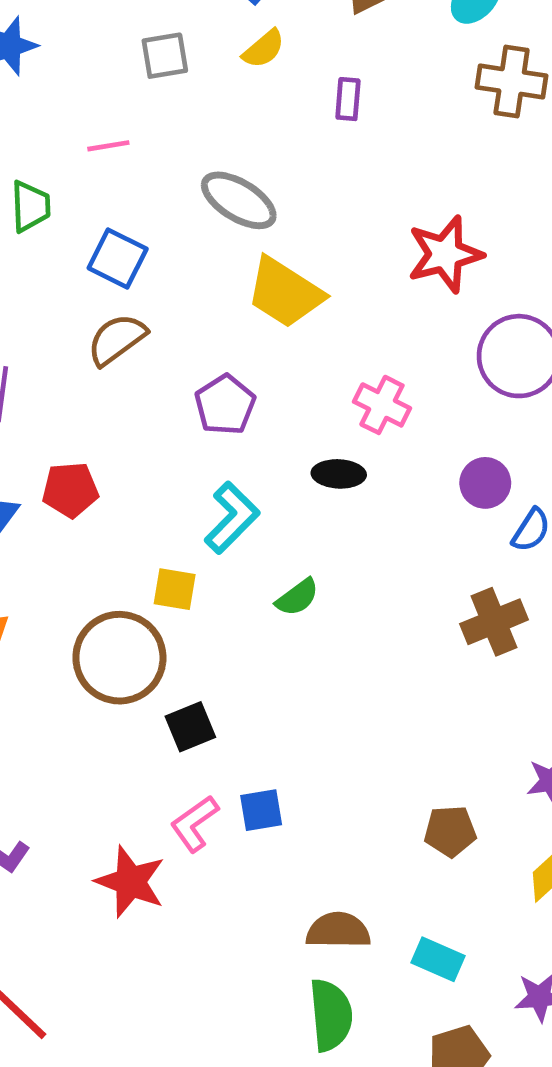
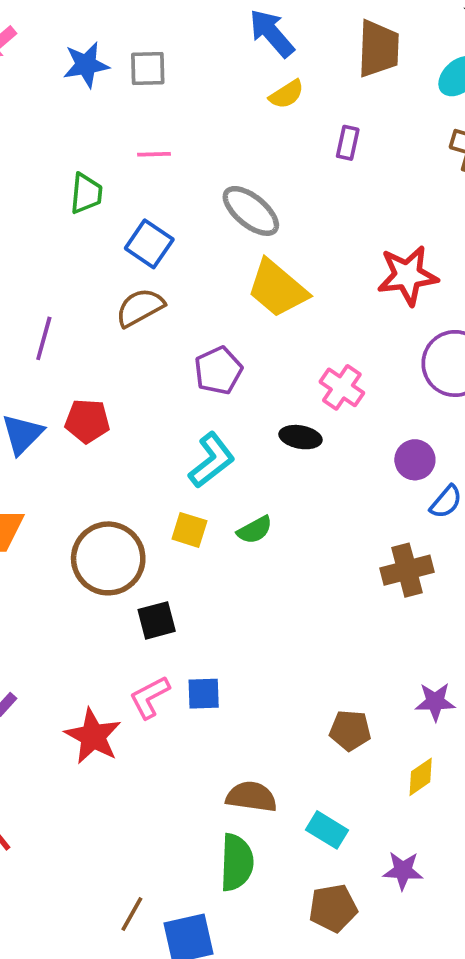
gray square: (165, 56) -> (148, 69), moved
yellow square: (175, 589) -> (189, 530), moved

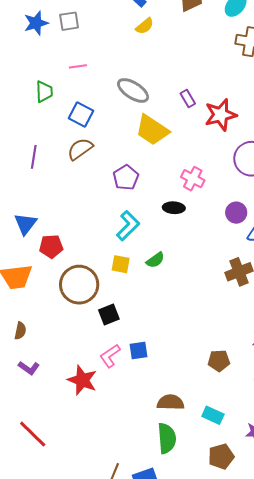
purple rectangle: (348, 143) -> (188, 98), moved, turned -36
purple line: (44, 338) -> (34, 157), moved
red pentagon: (87, 421) -> (51, 246), moved

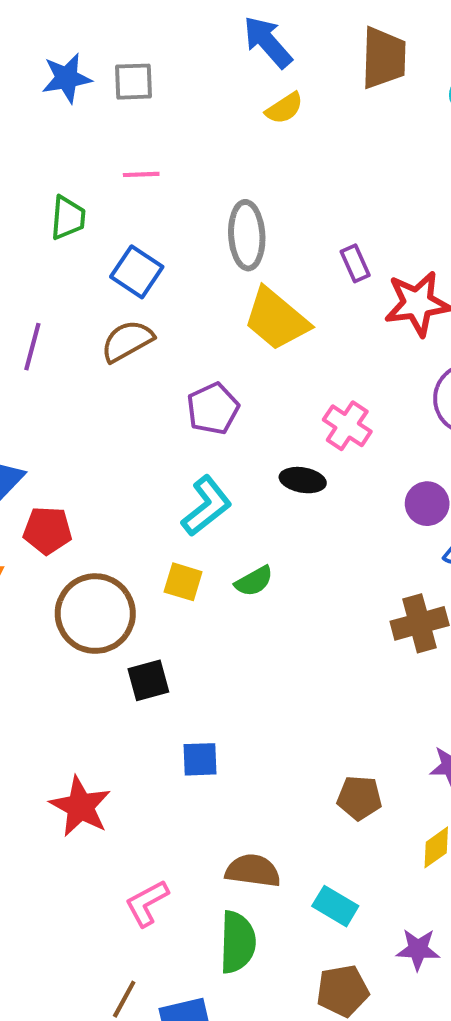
gray ellipse: (133, 90) -> (247, 235), turned 48
pink L-shape: (110, 356) -> (147, 903), moved

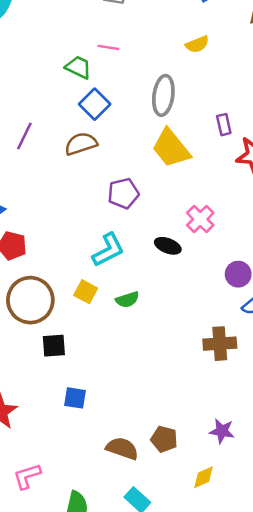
yellow semicircle: (284, 108) -> (197, 44), moved
green trapezoid: (68, 218) -> (78, 67), moved, turned -80
brown semicircle: (253, 871) -> (122, 448), moved

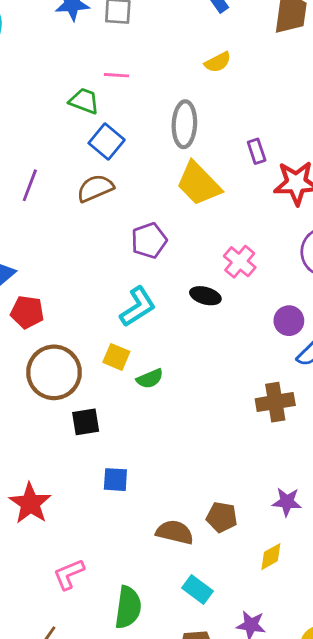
green semicircle: (127, 300) -> (150, 379), moved

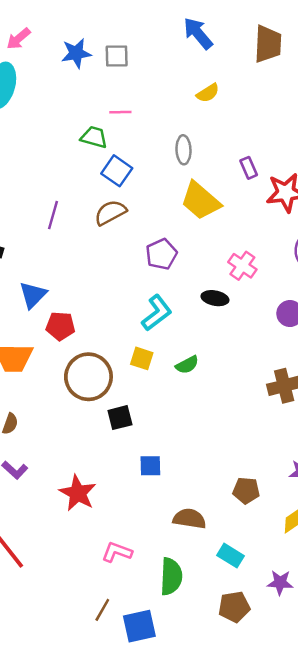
gray ellipse: (184, 124) -> (183, 150), size x0.7
green semicircle: (150, 379) -> (187, 365), moved
brown semicircle: (175, 532) -> (189, 519), moved
pink L-shape: (69, 574) -> (117, 552), turned 48

